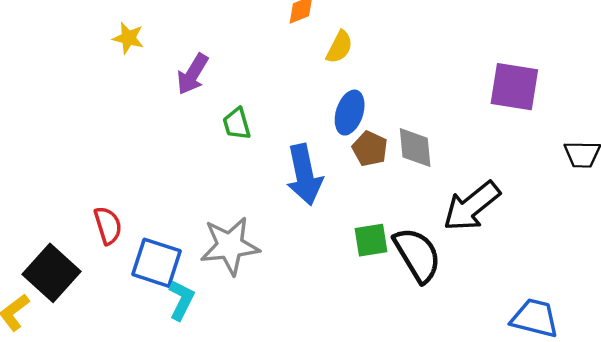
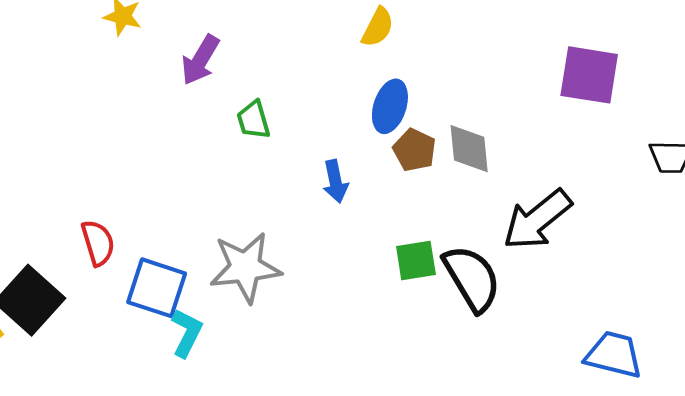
blue arrow: (304, 175) -> (335, 181), size x0.6

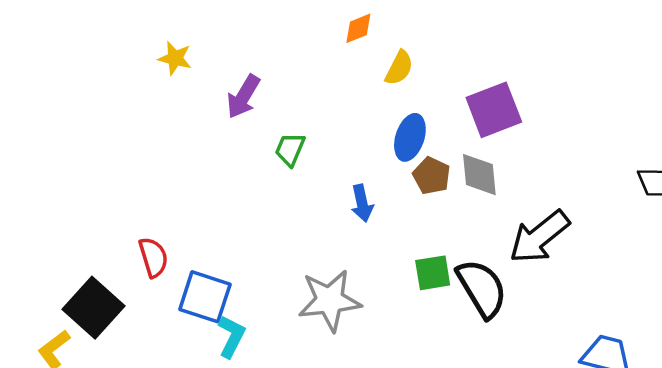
purple square: (589, 75) -> (494, 110), moved, turned -30
green trapezoid: (254, 120) -> (290, 149), turned 39
gray star: (245, 267) -> (330, 300), moved

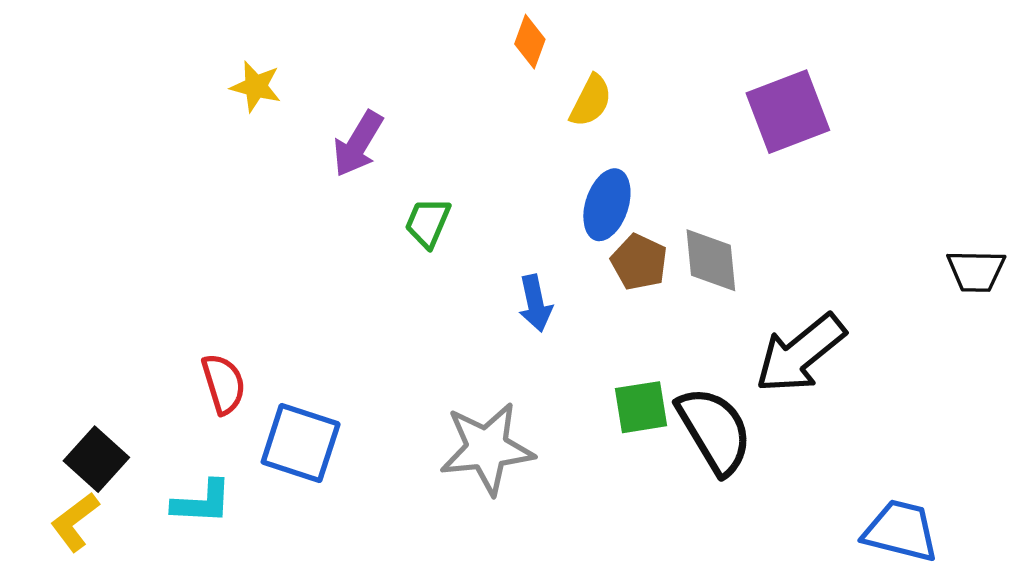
orange diamond: (358, 28) -> (530, 42), turned -48
purple square: (494, 110) -> (788, 112), moved
black square: (93, 308) -> (96, 459), moved, size x0.7
cyan L-shape: (231, 336) -> (202, 502), moved, turned 66

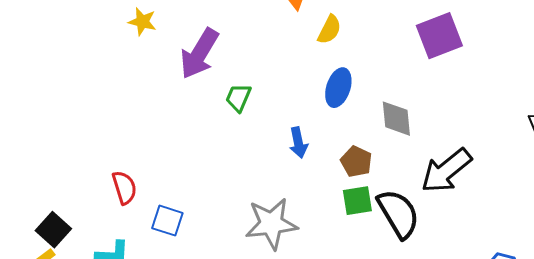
purple arrow: (358, 144) -> (199, 54), size x1.4
brown pentagon: (639, 262) -> (356, 162), moved
blue square: (301, 443) -> (167, 221), size x0.7

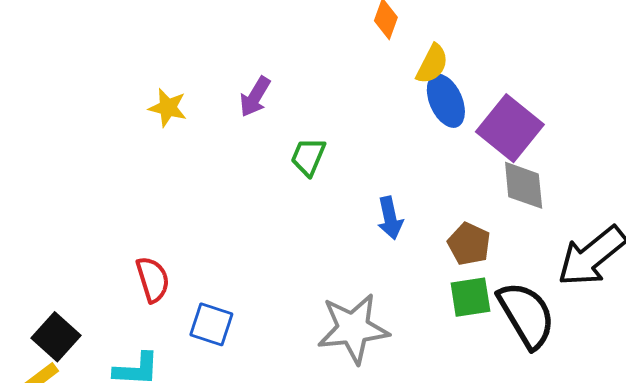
yellow star: (142, 22) -> (168, 108), moved
purple square: (439, 36) -> (510, 128), moved, turned -30
purple arrow: (199, 54) -> (255, 97), size x0.6
blue ellipse: (338, 88) -> (446, 101), moved, turned -42

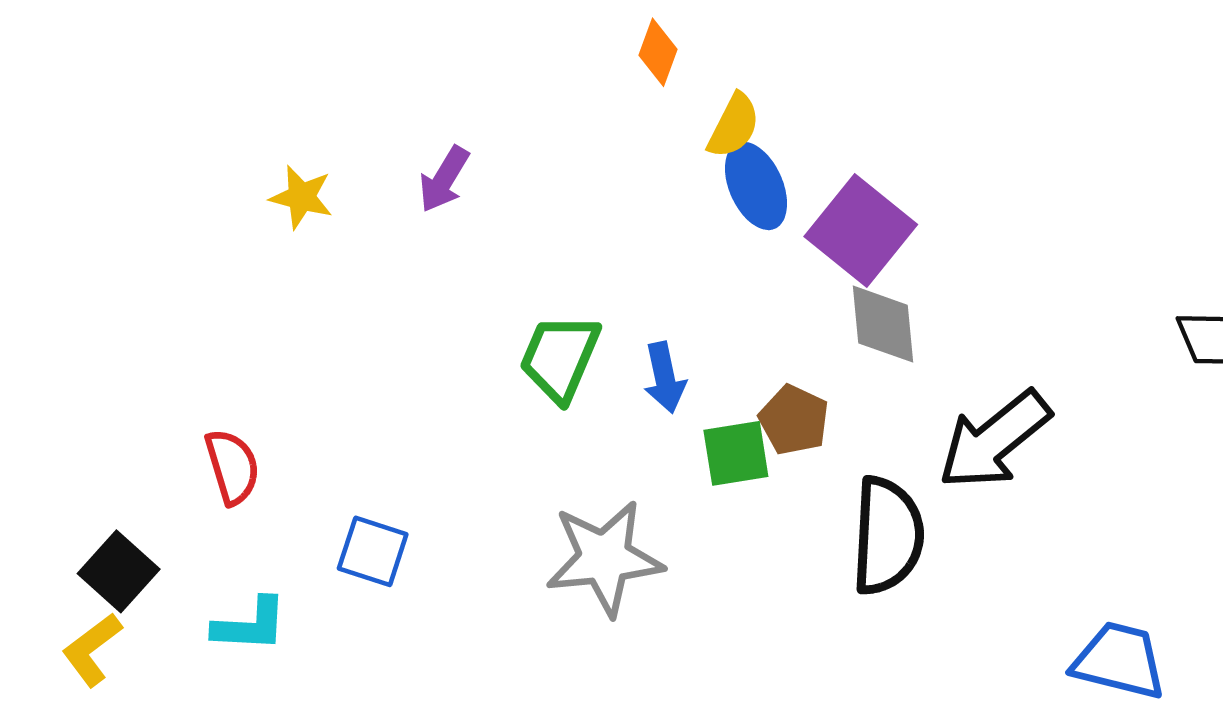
green trapezoid: (308, 157) -> (560, 358), moved, size x1.4
red semicircle: (153, 279) -> (232, 467), moved
green square: (470, 297) -> (736, 453), moved
black semicircle: (526, 315) -> (887, 536), turned 34

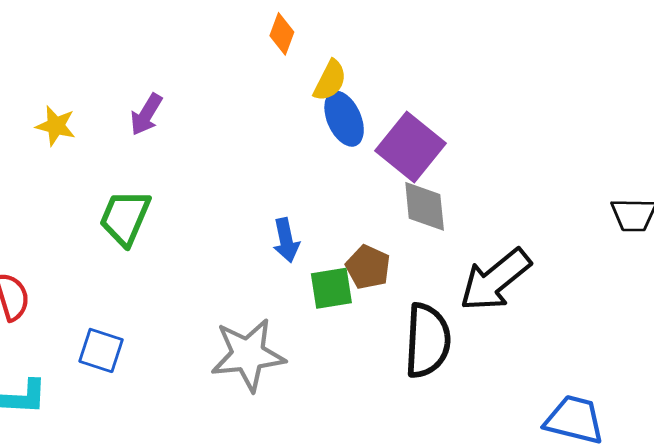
green trapezoid: (560, 358) -> (125, 218), moved

